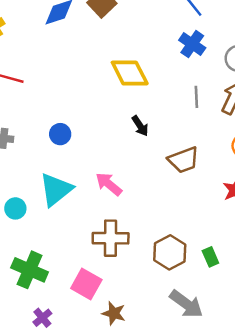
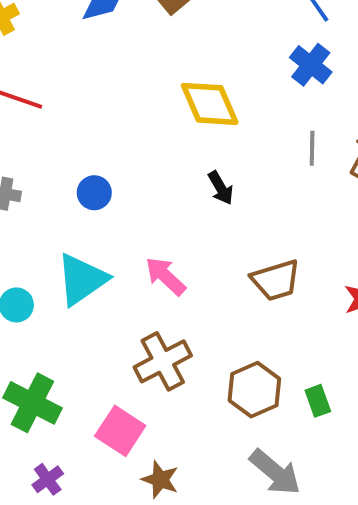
brown trapezoid: (184, 160) -> (276, 280), moved
brown cross: (111, 238) -> (163, 361), turned -32

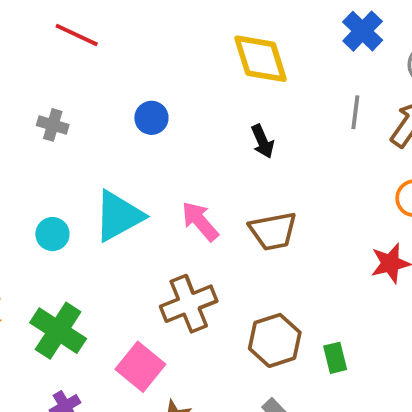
blue circle: (94, 193) -> (151, 118), moved
brown trapezoid: (276, 280) -> (273, 231), moved

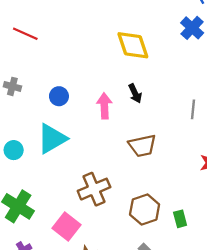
gray line: (355, 112) -> (193, 109), moved
blue circle: (151, 118) -> (59, 96), moved
pink arrow: (200, 221) -> (104, 106), moved, turned 40

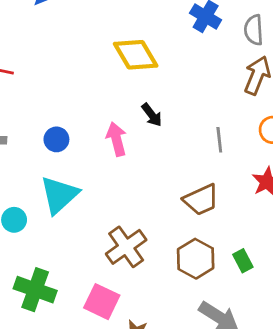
gray line: (193, 109) -> (219, 140), moved
brown trapezoid: (142, 146) -> (201, 200), moved

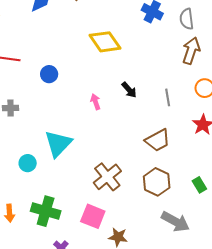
black arrow: (152, 115) -> (129, 90), moved
blue circle: (56, 139) -> (49, 74), moved
pink arrow: (116, 139) -> (96, 102), size x0.7
green rectangle: (243, 261) -> (199, 185), moved

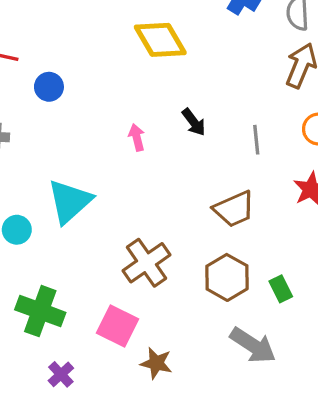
blue circle: (49, 74) -> (49, 87), moved
green rectangle: (199, 185) -> (281, 289), moved

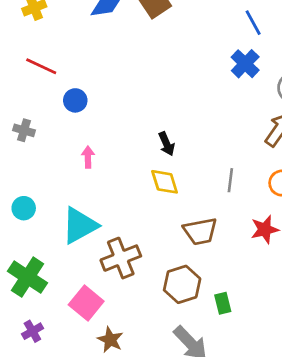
yellow diamond: (160, 40) -> (165, 182), moved, size x0.7
black arrow: (194, 122) -> (167, 144), moved
pink arrow: (137, 137) -> (88, 157), moved
cyan triangle: (70, 201) -> (80, 225), moved

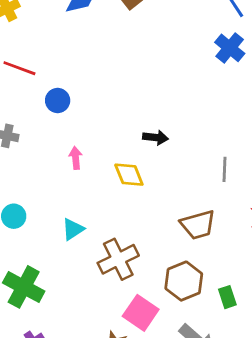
black arrow: (167, 144) -> (156, 137), turned -55
yellow diamond: (165, 182) -> (129, 175), moved
cyan triangle: (80, 225) -> (73, 229), size x0.6
pink square: (86, 303) -> (141, 313), moved

